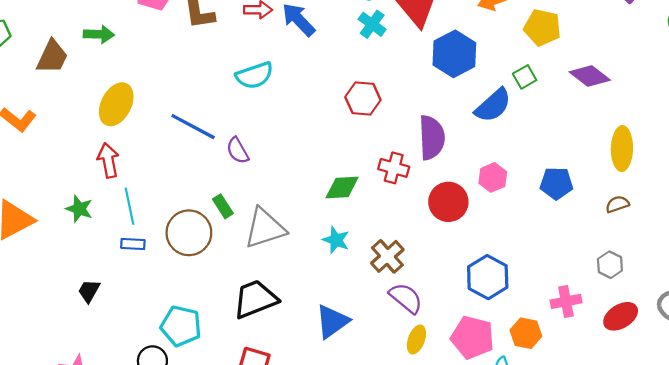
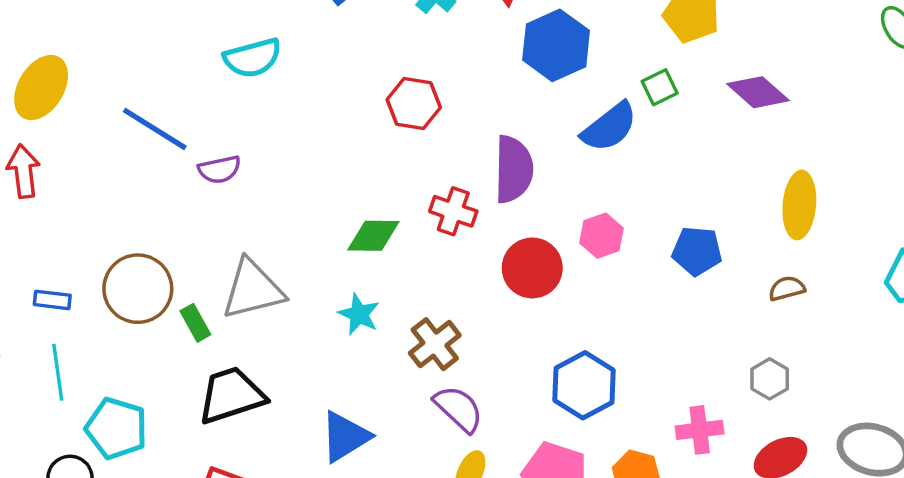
purple semicircle: (238, 151) -> (219, 169), turned -76
cyan line: (130, 206) -> (58, 372), moved
green rectangle: (223, 206) -> (195, 323), moved

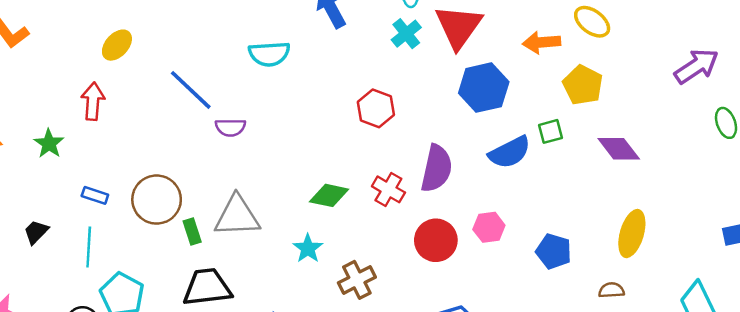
yellow ellipse: (41, 88) -> (117, 45), size x0.7

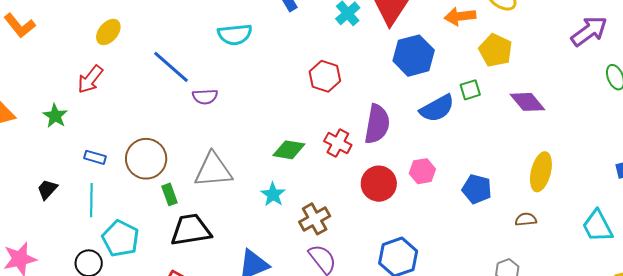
red arrow: (93, 101) -> (90, 79), turned -144
green rectangle: (192, 232) -> (169, 194), moved

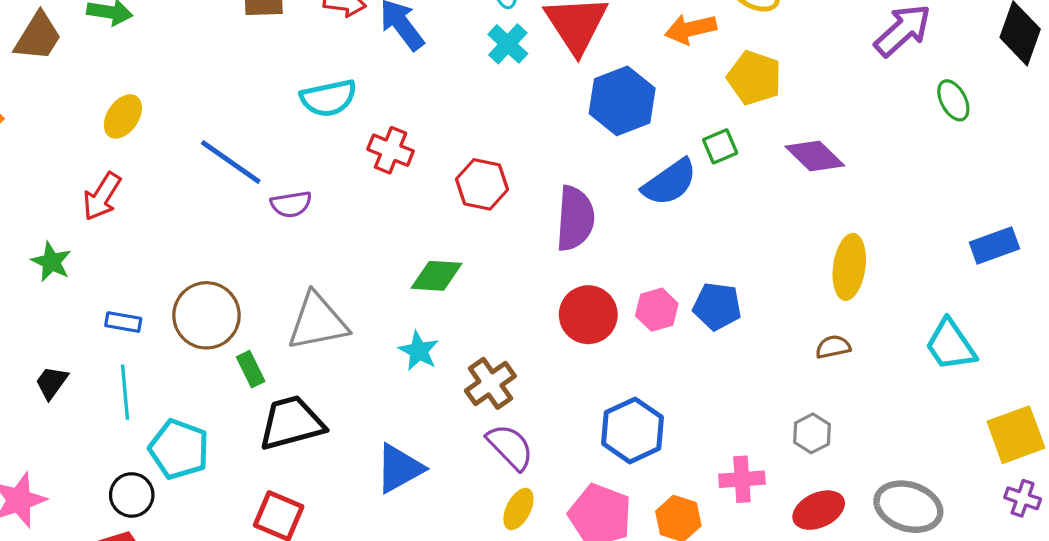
red hexagon: (325, 76) -> (482, 184), moved
red cross: (338, 143) -> (391, 150), moved
pink hexagon: (422, 171) -> (657, 310), moved
blue pentagon: (477, 189) -> (717, 306), moved

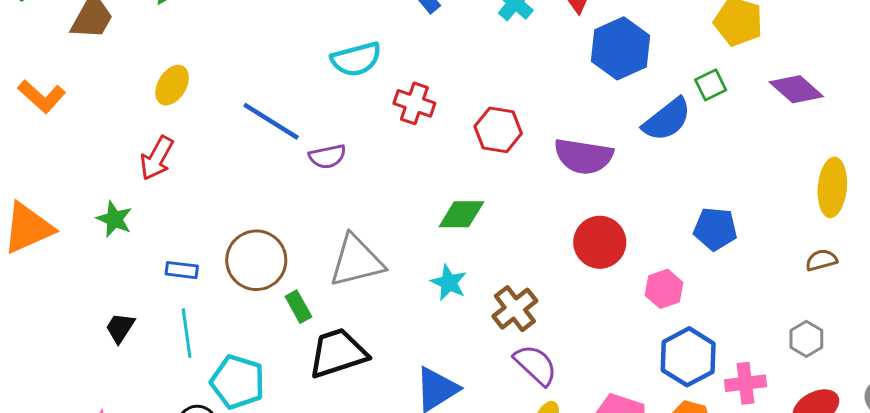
purple semicircle: (575, 218) -> (583, 156), turned 98
pink hexagon: (657, 310) -> (664, 289), moved
blue hexagon: (633, 430) -> (688, 357), moved

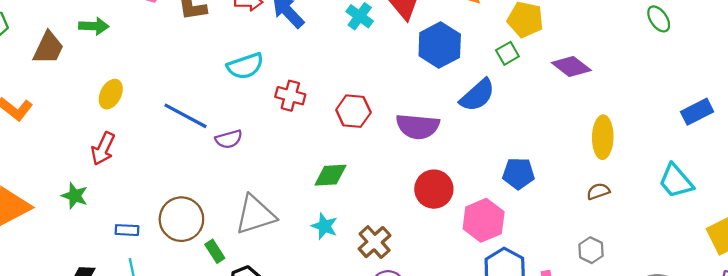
green square: (711, 85) -> (507, 53), moved
pink hexagon: (664, 289) -> (484, 220), size x1.5

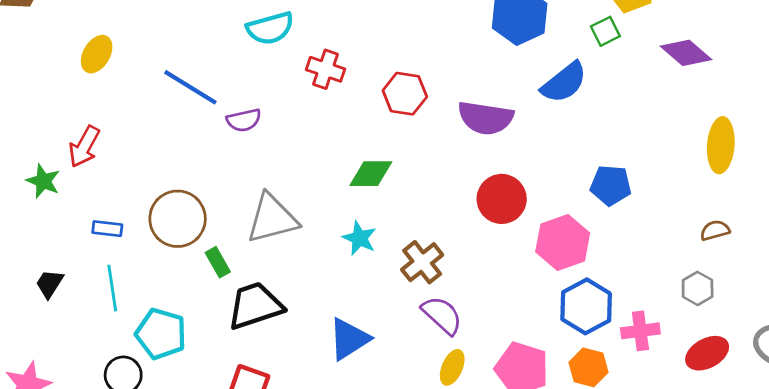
red arrow: (103, 149) -> (84, 147), moved
brown semicircle: (598, 191) -> (715, 230), moved

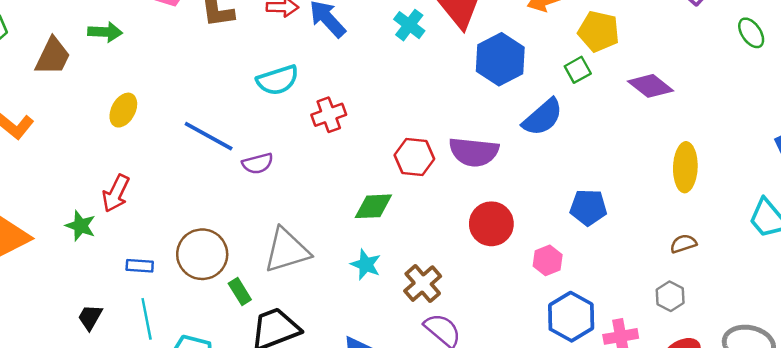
red cross: (326, 69) -> (329, 115), turned -36
red hexagon: (405, 94) -> (414, 157), moved
pink hexagon: (563, 242) -> (548, 260), size x0.6

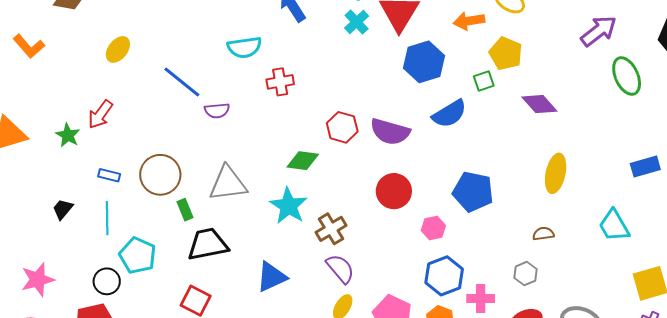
green ellipse: (751, 33) -> (627, 76), size x1.5
blue pentagon: (588, 207) -> (473, 192), size x1.4
cyan star: (366, 265) -> (289, 206), size x1.5

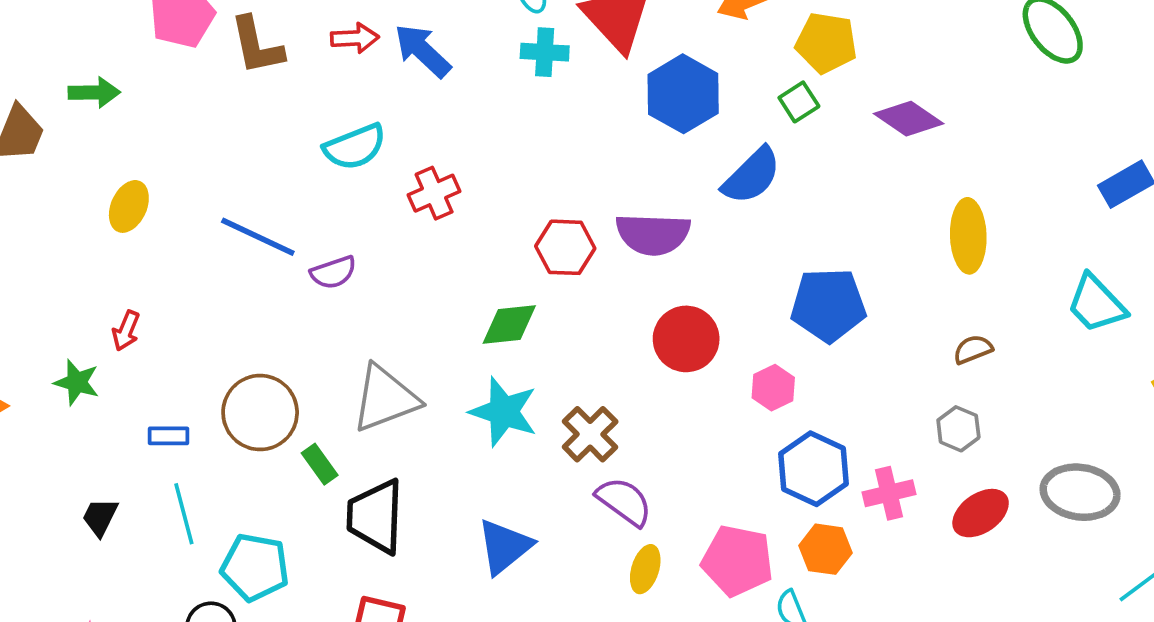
cyan cross: (357, 22) -> (545, 52), turned -30
red arrow: (100, 114) -> (126, 331), size x0.7
black trapezoid: (208, 244) -> (376, 516), turned -63

